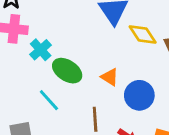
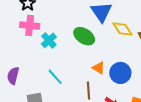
green ellipse: (67, 71) -> (84, 36), moved
orange triangle: (110, 77) -> (99, 68), moved

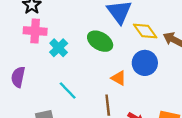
blue circle: (120, 73) -> (145, 63), moved
purple semicircle: (13, 76) -> (18, 77), moved

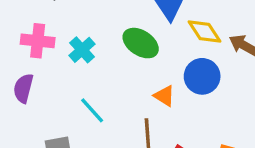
pink cross: (35, 31) -> (38, 41), moved

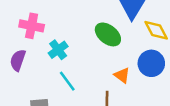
cyan cross: (82, 50) -> (58, 50), moved

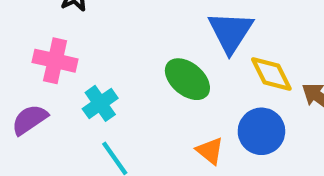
purple semicircle: (18, 60) -> (30, 120), turned 35

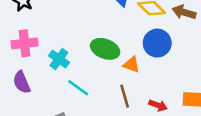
green ellipse: (187, 79) -> (105, 49), moved
purple semicircle: (30, 120) -> (22, 82), turned -60

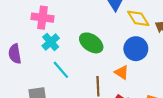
pink cross: (25, 43) -> (42, 18), moved
orange triangle: (131, 65) -> (122, 72), moved

